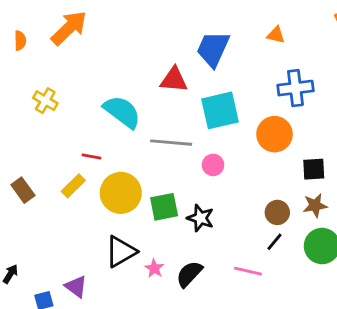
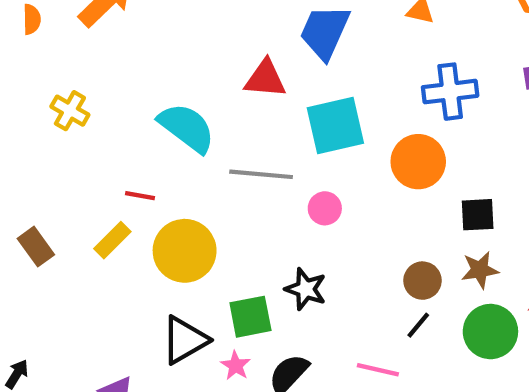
green square: (164, 207) -> (250, 317), moved

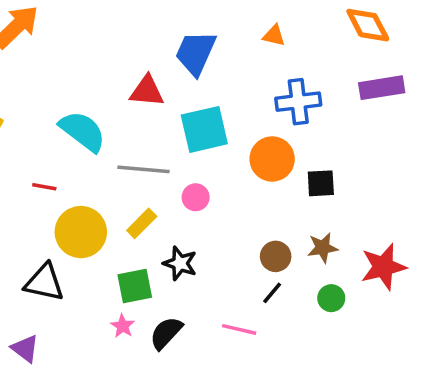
black square: (478, 215) -> (321, 183), moved
yellow rectangle: (112, 240) -> (142, 223), moved
green circle: (490, 332) -> (331, 298), size x0.6
black triangle: (185, 340) -> (44, 282), moved, turned 42

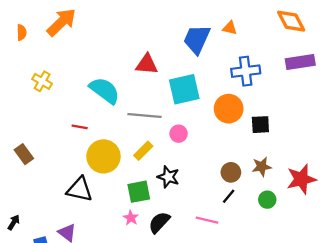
blue trapezoid: (196, 53) -> (197, 39), moved

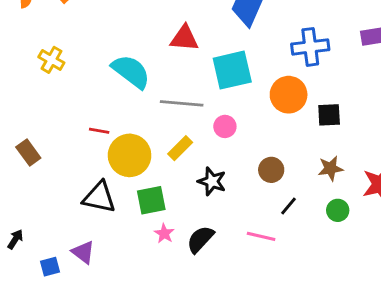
red line: (80, 127) -> (99, 131), moved
brown circle: (231, 172) -> (271, 170), moved
green square: (139, 192) -> (151, 200), moved

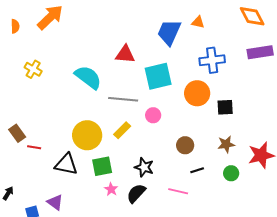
red line: (99, 131) -> (34, 147), moved
black star: (212, 181) -> (144, 167), moved
black line: (289, 206) -> (197, 170), turned 32

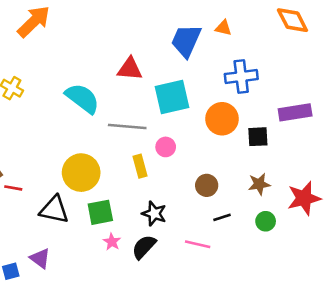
purple rectangle: (260, 52) -> (295, 112), moved
yellow rectangle: (122, 130) -> (140, 166), moved, turned -60

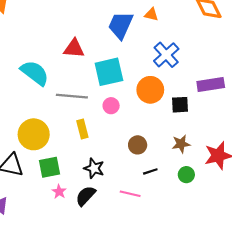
blue cross: (241, 77) -> (166, 55), turned -35
pink circle: (166, 147) -> (111, 106), moved

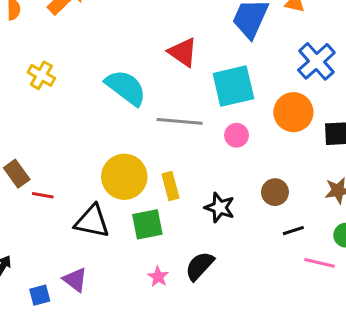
red triangle: (74, 48) -> (183, 52), turned 30
yellow rectangle: (82, 129) -> (170, 186), moved
black star: (94, 168) -> (220, 208), moved
pink star: (59, 192) -> (158, 277), moved
pink line: (130, 194) -> (320, 263), moved

